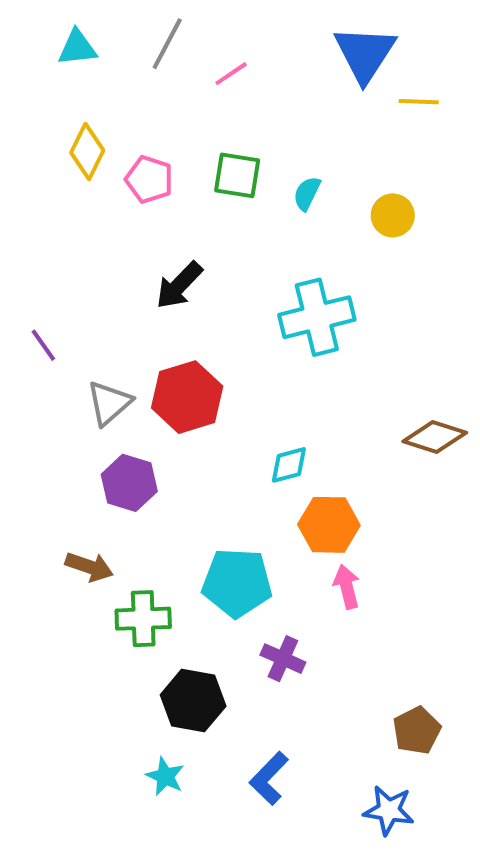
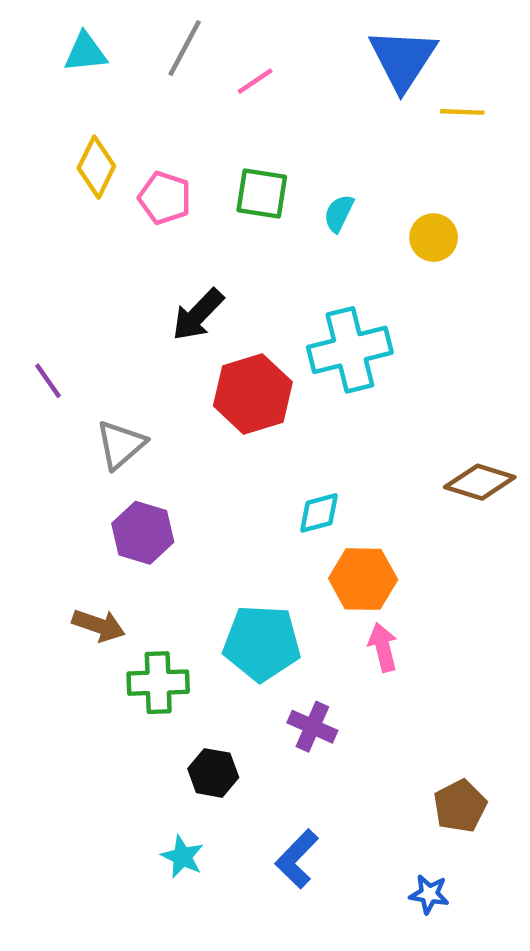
red hexagon: (187, 397) -> (253, 394), moved
black hexagon: (193, 701) -> (213, 773), size x0.7
blue star: (389, 810) -> (429, 894), size x0.7

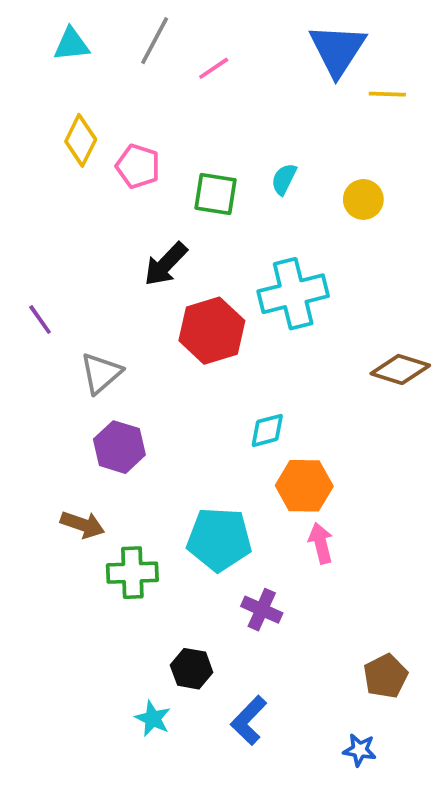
green square: (262, 193) -> (216, 194), moved
brown diamond: (480, 482) -> (400, 369), moved
black hexagon: (213, 773) -> (192, 669), moved

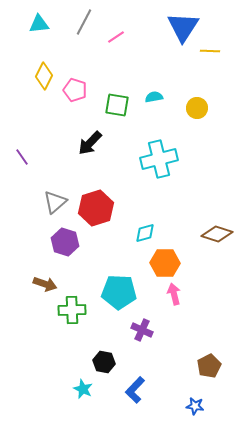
cyan semicircle: (284, 179) -> (154, 97), turned 54
purple line: (40, 320) -> (22, 157), moved
red hexagon: (212, 331) -> (96, 208), moved
brown diamond: (400, 369) -> (217, 234), moved

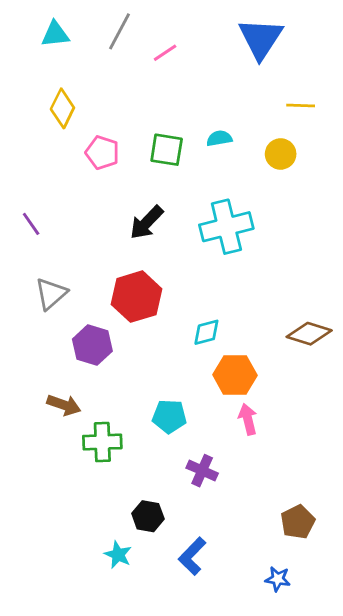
yellow line: (210, 51) -> (301, 106), moved
pink pentagon: (75, 90) -> (102, 153), moved
black arrow: (90, 143) -> (147, 222), moved
gray triangle: (55, 202) -> (51, 294), moved
cyan pentagon: (119, 292) -> (169, 416), size x0.7

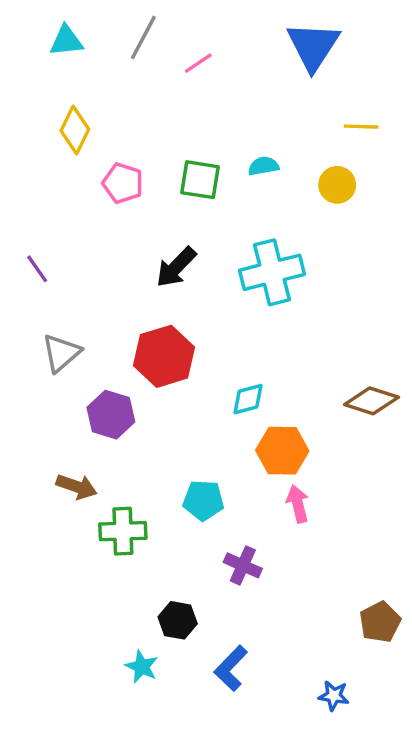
brown pentagon: (298, 522) -> (380, 622), moved

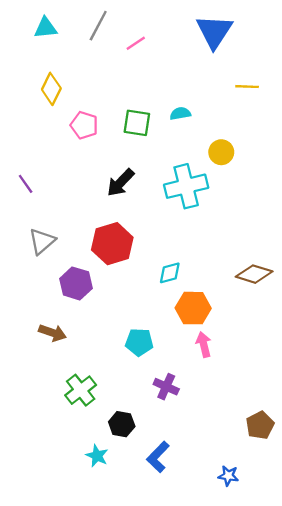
yellow circle: (337, 185) -> (221, 152), moved
green cross: (123, 531) -> (81, 390), moved, turned -36

